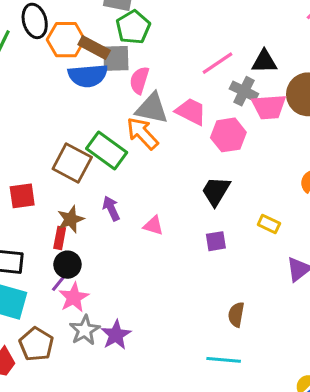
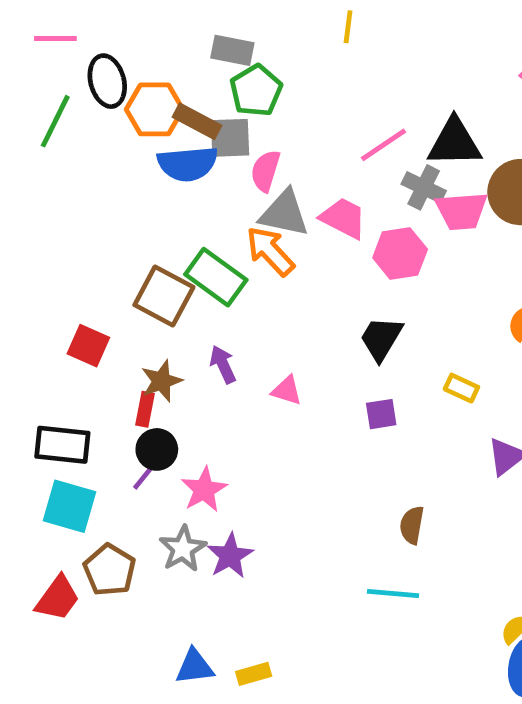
black triangle: (264, 62) -> (454, 142), size x1.4
red square: (22, 196) -> (88, 346), turned 32
pink star: (74, 297) -> (204, 490), moved

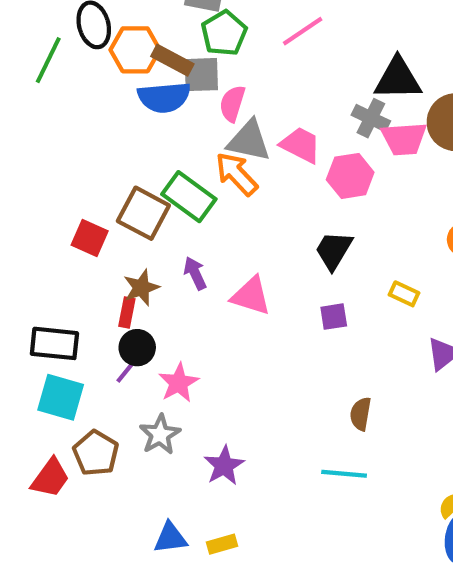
pink line: (384, 145) -> (303, 31), moved
red square: (88, 346) -> (90, 238), moved
pink triangle: (287, 390) -> (251, 296), size x1.5
purple star: (230, 556) -> (224, 466), moved

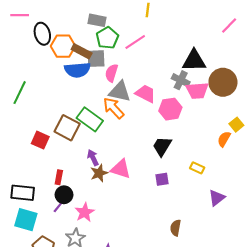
pink line: (303, 31) -> (135, 42), moved
green line: (48, 60) -> (20, 93), moved
brown star: (141, 288) -> (99, 173), moved

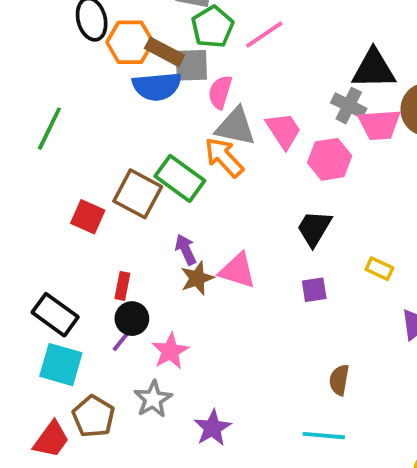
pink trapezoid: (146, 94) -> (283, 130), turned 30
black rectangle: (23, 193) -> (55, 315), turned 30

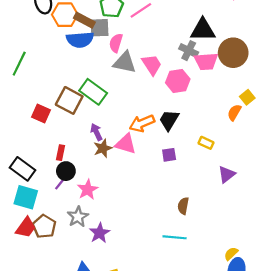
orange arrow: (224, 157) -> (142, 123), moved, turned -70
purple star: (212, 428) -> (100, 233), moved
red trapezoid: (51, 439) -> (26, 228), moved

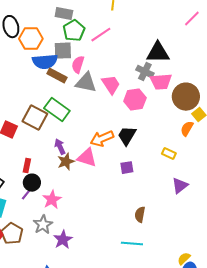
brown rectangle: (84, 20) -> (57, 76), moved
brown circle: (233, 53) -> (186, 97), moved
yellow rectangle: (206, 143) -> (169, 154), moved

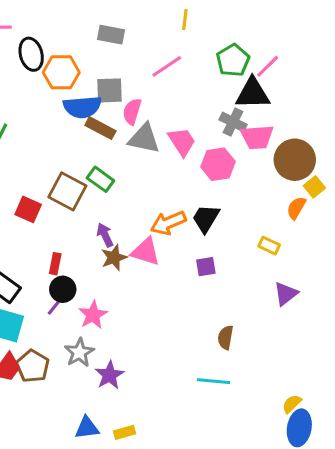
pink line: (192, 19) -> (268, 66), moved
green pentagon: (74, 31) -> (233, 60), moved
green rectangle: (57, 110) -> (100, 179), size x0.7

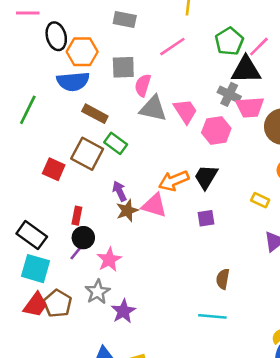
blue semicircle: (82, 107) -> (73, 81), moved
brown rectangle: (100, 128) -> (95, 114), moved

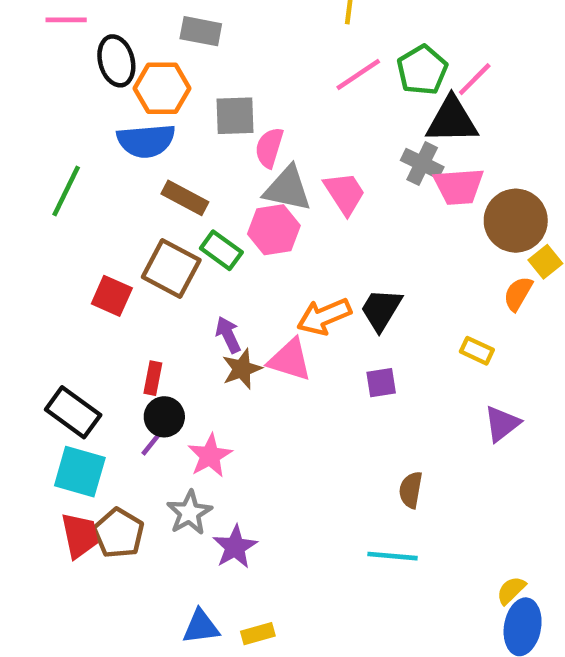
gray rectangle: (125, 19) -> (201, 31), moved
pink line: (172, 47) -> (358, 75), moved
pink hexagon: (216, 130) -> (274, 230), moved
red trapezoid: (36, 305) -> (80, 536), turned -48

